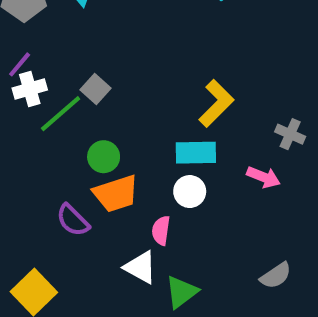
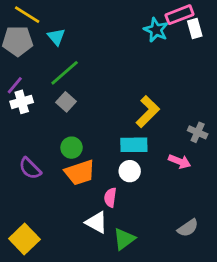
green line: (61, 114) -> (65, 73), moved
purple semicircle: (73, 220) -> (30, 168), moved

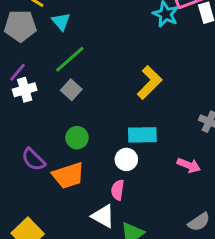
yellow L-shape: (148, 112) -> (150, 82), moved
pink arrow: (180, 161) -> (189, 165), moved
white circle: (130, 171) -> (126, 159), moved
orange trapezoid: (80, 173) -> (68, 175), moved

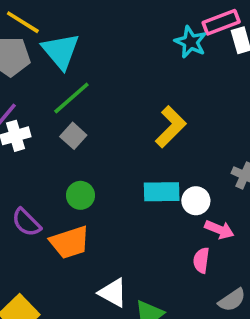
cyan triangle: (61, 22) -> (61, 51), size x1.6
white circle: (126, 159) -> (196, 201), moved
pink semicircle: (118, 190) -> (201, 260), moved

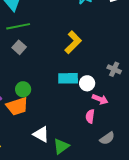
green line: (71, 98) -> (18, 26), turned 30
green circle: (80, 195) -> (23, 89), moved

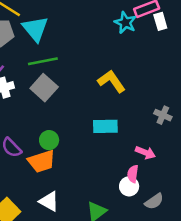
yellow L-shape: (73, 42) -> (112, 81), turned -80
gray square: (19, 47) -> (44, 88), size x1.5
white circle: (87, 83) -> (129, 186), moved
white triangle: (41, 134) -> (49, 201), moved

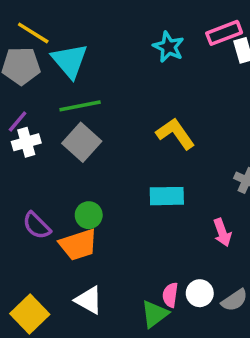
cyan star: (125, 23) -> (169, 47), moved
pink arrow: (145, 153) -> (222, 232), turned 48
pink semicircle: (133, 174) -> (170, 295), moved
white circle: (129, 186) -> (200, 293), moved

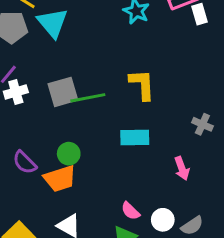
green line: (80, 106) -> (88, 98), moved
yellow L-shape: (175, 134) -> (142, 85), turned 32
gray square: (82, 142) -> (63, 92), turned 32
pink semicircle: (170, 295) -> (130, 211), moved, turned -54

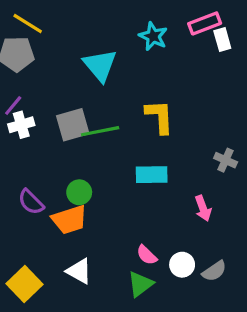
cyan triangle: (53, 23) -> (100, 65), moved

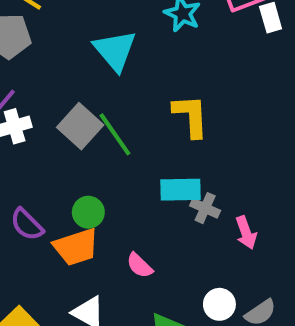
gray square: (73, 125) -> (80, 126), turned -32
green line: (100, 131) -> (115, 134), turned 66
gray cross: (226, 160) -> (205, 208), moved
pink semicircle: (147, 255) -> (140, 265), moved

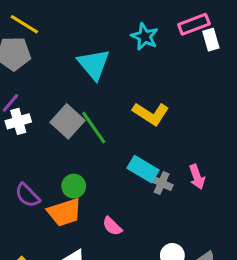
yellow L-shape: (191, 116) -> (151, 114), turned 126
cyan rectangle: (180, 190) -> (143, 169), turned 32
pink arrow: (246, 233) -> (197, 177), moved

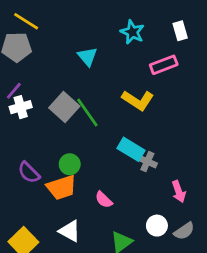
pink rectangle: (194, 24) -> (164, 65), moved
white rectangle: (211, 40) -> (180, 31), moved
cyan triangle: (94, 64) -> (87, 57), size x0.7
pink arrow: (197, 177) -> (179, 192), moved

